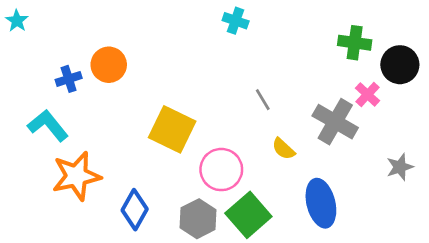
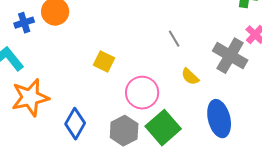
yellow square: (172, 129) -> (104, 62), size x0.6

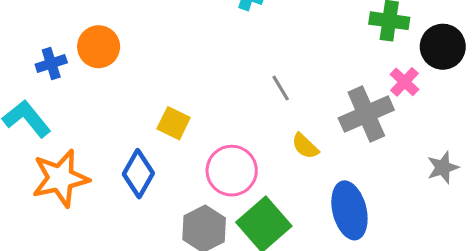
gray cross: (230, 56) -> (366, 114), turned 36
blue diamond: (75, 124) -> (138, 174), moved

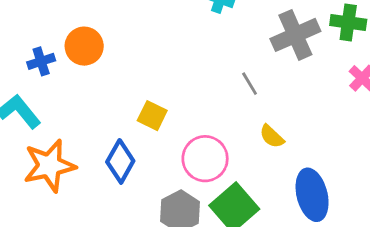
gray cross: (366, 114) -> (295, 35), moved

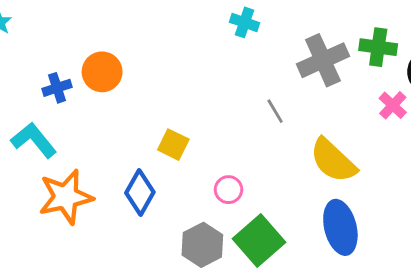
yellow semicircle: (272, 136) -> (333, 161), moved, size x1.8
pink circle: (205, 159) -> (229, 190), size x0.6

